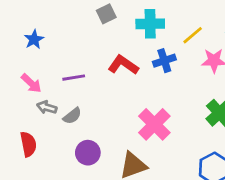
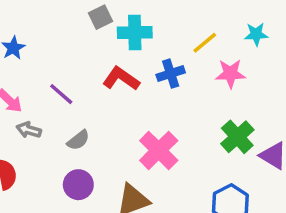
cyan cross: (150, 24) -> (135, 32), moved
purple line: (74, 78) -> (61, 94), turned 50
gray semicircle: (72, 116) -> (78, 140), moved

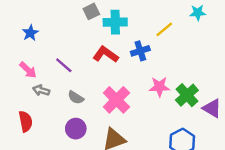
cyan star: (256, 34) -> (198, 13), moved
pink star: (230, 74) -> (159, 87), moved
gray semicircle: (78, 140) -> (76, 98), turned 70
pink cross: (159, 150) -> (116, 100), moved

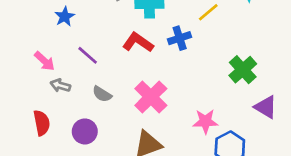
blue star: (30, 33) -> (65, 17), moved
pink star: (159, 87) -> (205, 121), moved
green cross: (187, 95) -> (243, 70), moved
purple circle: (76, 129) -> (85, 131), moved

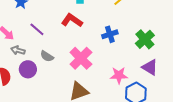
blue cross: (180, 38) -> (110, 34), moved
purple triangle: (266, 107) -> (150, 67), moved
purple circle: (85, 131) -> (28, 69), moved

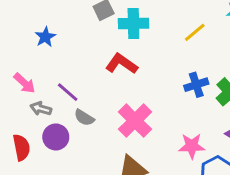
purple line: (37, 29) -> (68, 92), moved
blue cross: (110, 34) -> (196, 85), moved

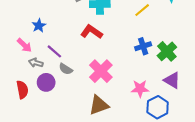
blue star: (45, 37) -> (39, 26), moved

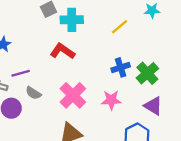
purple line: (54, 51) -> (21, 73), turned -56
pink star: (140, 89) -> (111, 100), moved

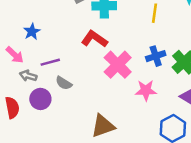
yellow line: (119, 27) -> (154, 13), turned -42
pink cross: (73, 95) -> (118, 65), moved

